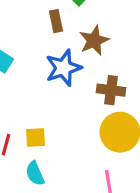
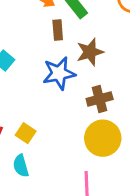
brown cross: (111, 90) -> (100, 99), turned -30
yellow square: (36, 138) -> (26, 133), turned 30

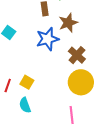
brown cross: (100, 99) -> (77, 55), turned -30

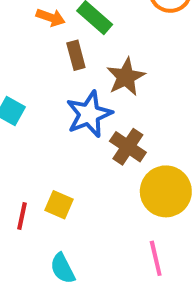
brown cross: (77, 55) -> (128, 147), moved
cyan semicircle: (25, 105) -> (63, 268), moved

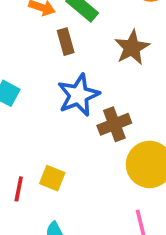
brown star: (126, 77) -> (132, 48), moved
brown cross: (128, 147) -> (114, 124), turned 36

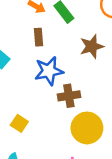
brown rectangle: (66, 42) -> (38, 37), moved

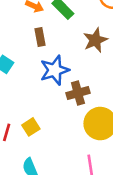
yellow square: (19, 123) -> (31, 127), turned 30

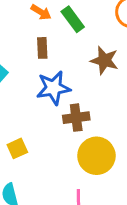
brown star: (95, 40) -> (104, 60), turned 30

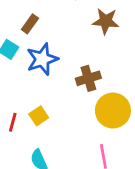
brown rectangle: (42, 48) -> (30, 24), moved, turned 48
blue star: (53, 88) -> (42, 59), moved

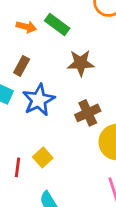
brown star: (106, 21) -> (81, 63), moved

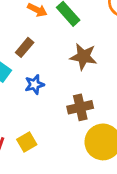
blue star: (39, 100) -> (35, 84), size x0.6

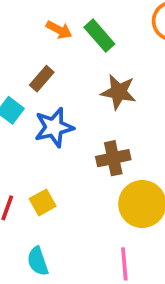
blue star: (35, 84) -> (54, 127), size x1.5

